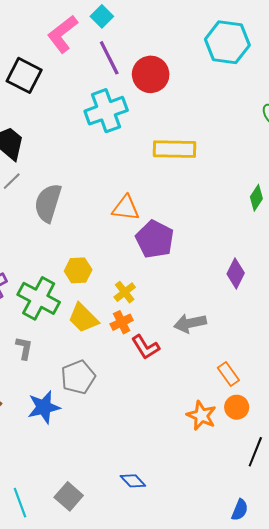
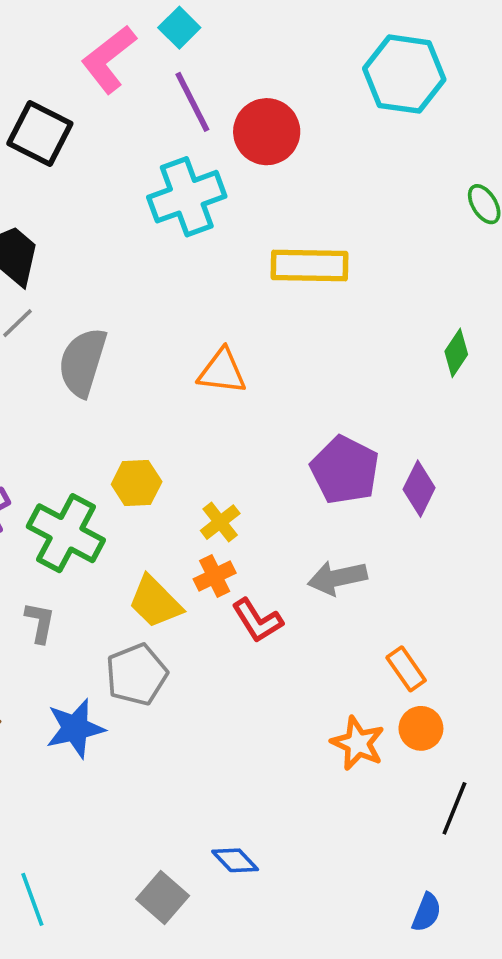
purple pentagon: (155, 239) -> (345, 470), moved
yellow trapezoid: (83, 318) -> (155, 602), moved
gray square: (69, 496) -> (163, 898), moved

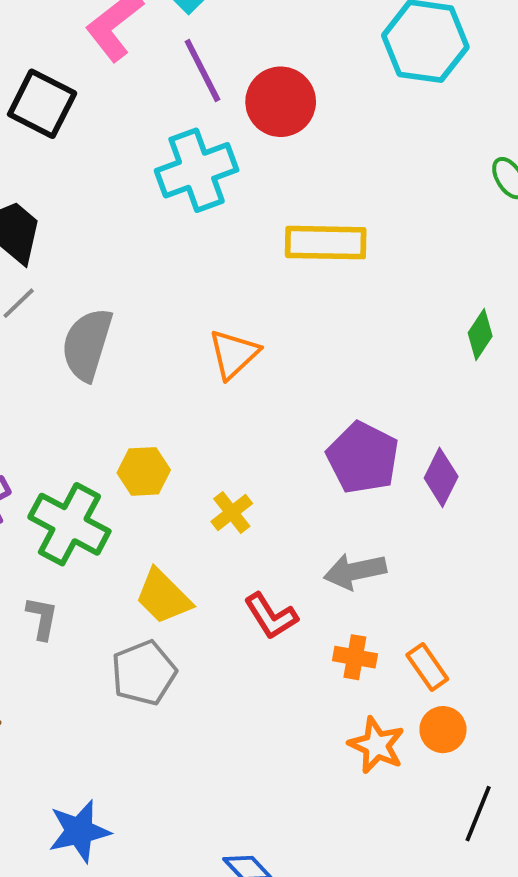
orange triangle: (222, 371) -> (234, 354), turned -50
orange cross: (215, 576) -> (355, 657), moved, turned 36
blue star: (75, 728) -> (79, 831), moved

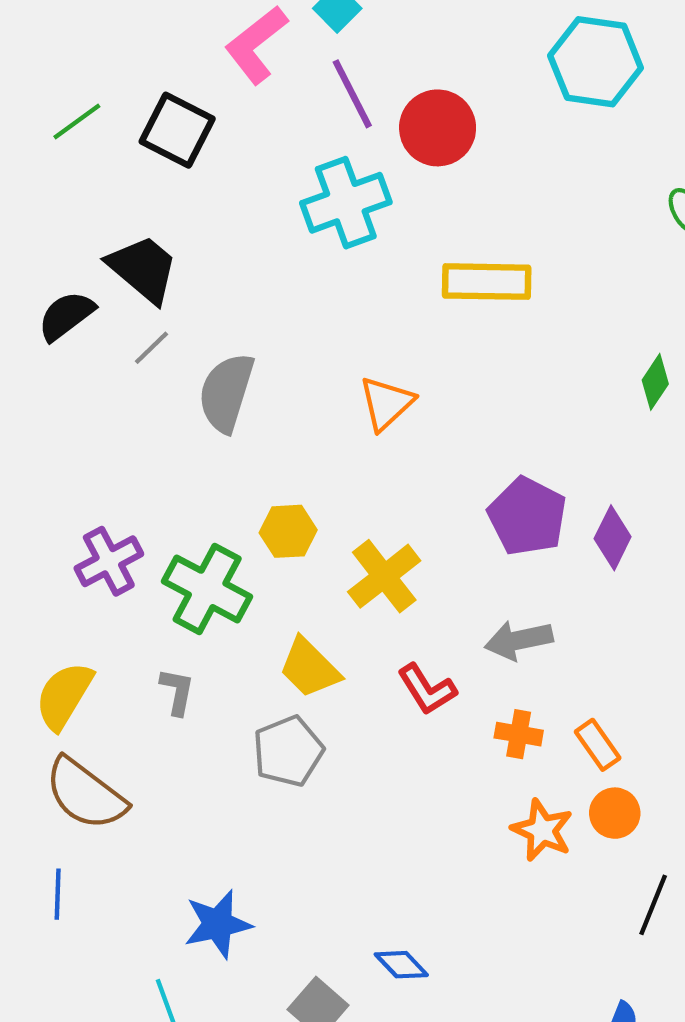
yellow cross: (232, 512) -> (384, 576), size x1.6

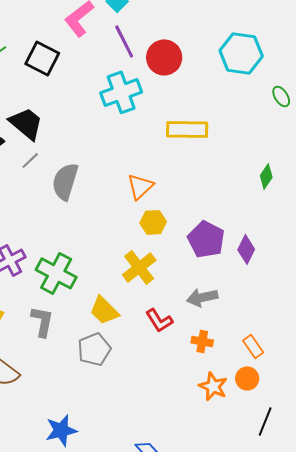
cyan hexagon: (596, 62) -> (241, 53), moved
yellow hexagon: (288, 531) -> (153, 222), moved
gray L-shape: (177, 691) -> (42, 321), size x1.4
orange rectangle: (598, 745) -> (253, 346), moved

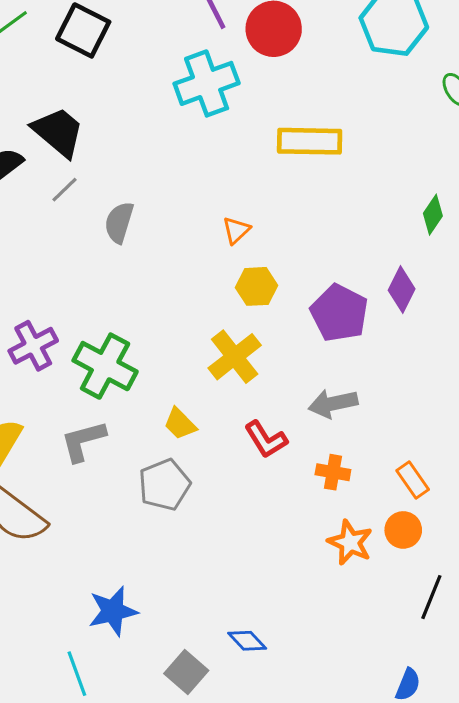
gray semicircle: (65, 181) -> (119, 222), size x0.7
orange triangle: (140, 186) -> (236, 230), size x0.7
purple diamond: (246, 249) -> (402, 290), moved
yellow trapezoid: (104, 310) -> (180, 424), size x0.7
gray L-shape: (42, 321) -> (83, 441), turned -116

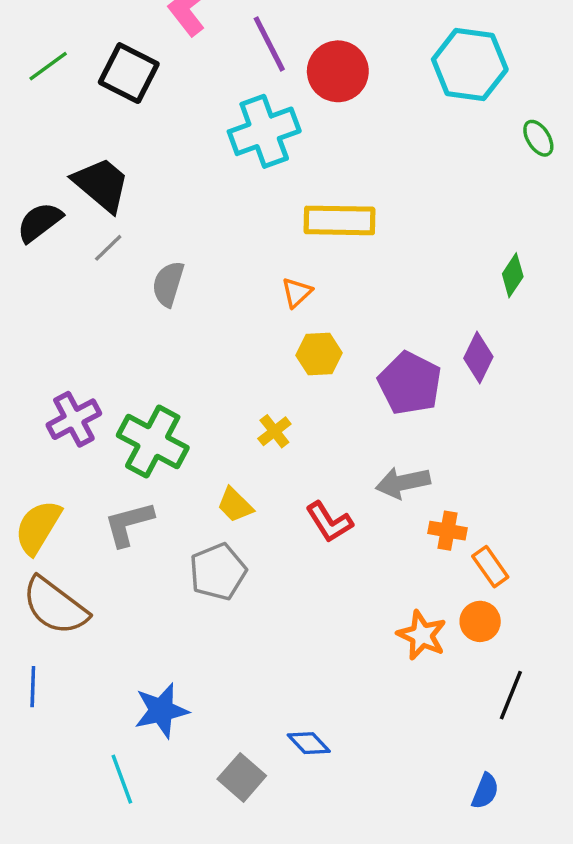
yellow rectangle: (310, 141) -> (340, 220), moved
yellow cross: (235, 357) -> (274, 431), moved, size x0.6
orange cross: (333, 472) -> (448, 531), moved

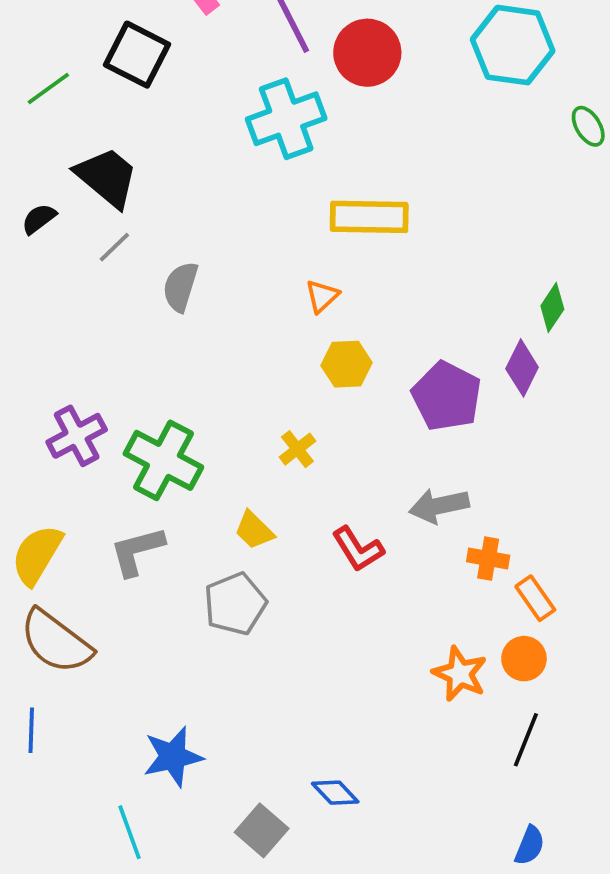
green line: (48, 66) -> (48, 89), moved
black semicircle: (40, 222) -> (39, 219), size x0.7
green diamond: (513, 275) -> (552, 307), moved
black line: (511, 695) -> (526, 740), moved

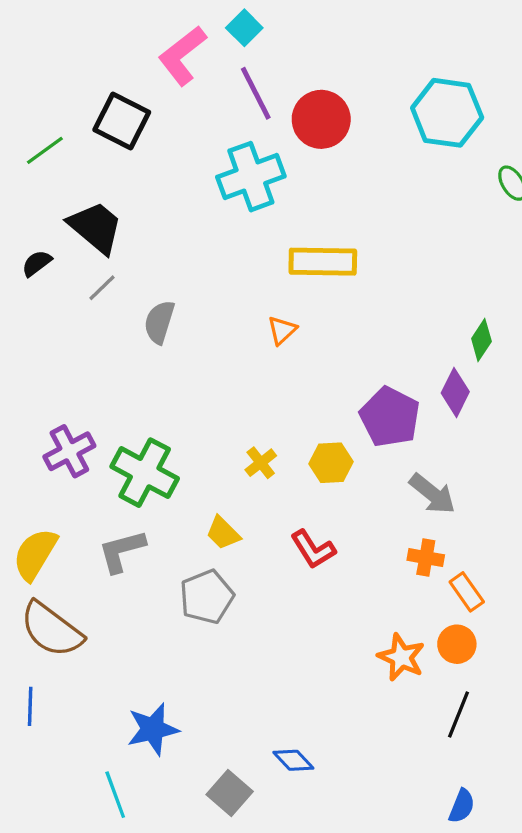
yellow hexagon: (347, 364) -> (331, 463), moved
gray arrow: (439, 506) -> (432, 494), moved, turned -129

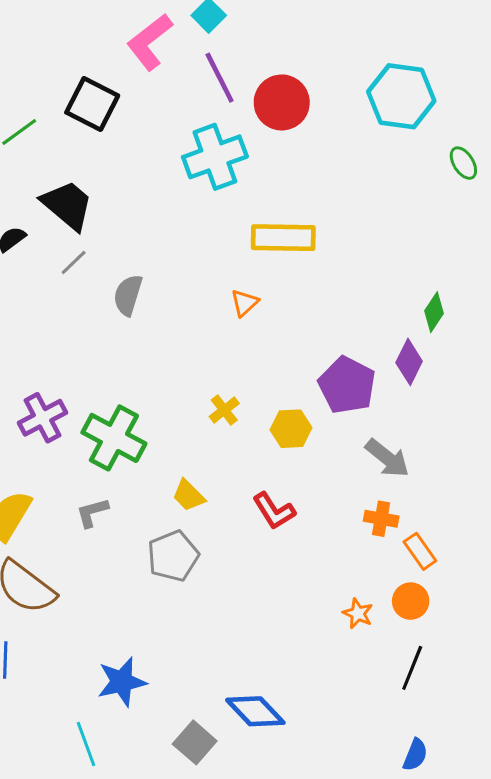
yellow cross: (261, 463) -> (224, 410), moved
gray L-shape: (122, 551) -> (92, 513), size x0.7
orange star: (401, 657) -> (358, 613), size x0.7
blue diamond: (293, 760) -> (255, 711), size x1.5

